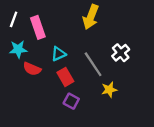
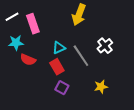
white line: (14, 19) -> (12, 17), turned 40
cyan triangle: (59, 54) -> (59, 48), moved
yellow star: (109, 90) -> (101, 87), moved

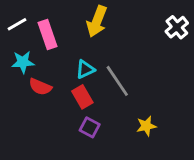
yellow arrow: (79, 15) -> (97, 21), moved
white cross: (105, 46) -> (177, 27), moved

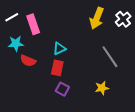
yellow arrow: (97, 21) -> (97, 18), moved
gray line: (117, 81) -> (110, 57), moved
red rectangle: (82, 97) -> (57, 68), turned 42

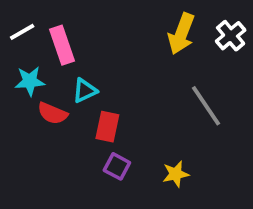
cyan triangle: (59, 49) -> (85, 91), moved
yellow star: (102, 88) -> (176, 174), moved

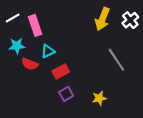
red rectangle: (107, 127) -> (61, 71), turned 49
purple square: (117, 166) -> (66, 94), turned 32

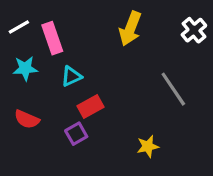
yellow arrow: (102, 19) -> (130, 29), moved
red semicircle: (30, 64) -> (27, 119), moved
purple square: (66, 94) -> (76, 134), moved

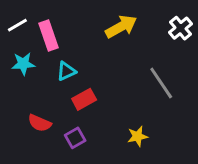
yellow arrow: (130, 29) -> (121, 27), turned -140
red semicircle: (27, 119) -> (40, 123), moved
purple square: (76, 134) -> (75, 138), moved

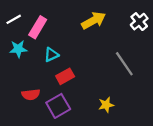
pink rectangle: (48, 36) -> (38, 27), turned 50
red semicircle: (40, 123) -> (31, 95), turned -30
purple square: (75, 138) -> (58, 106), size x1.5

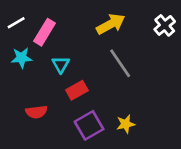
cyan triangle: (51, 55) -> (61, 65), turned -35
gray line: (124, 64) -> (120, 63), moved
purple square: (58, 106) -> (89, 125), moved

